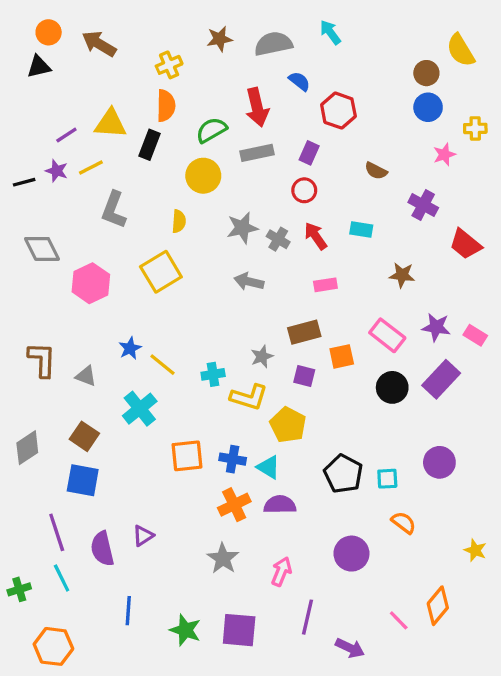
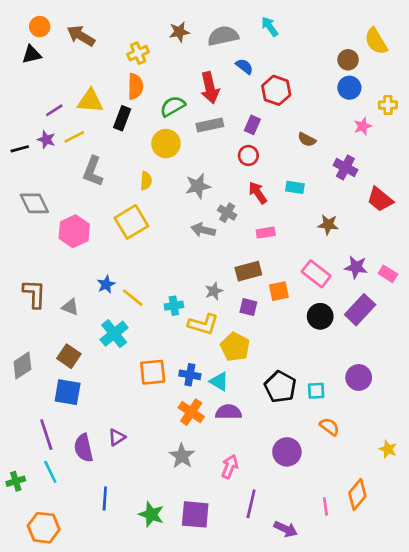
gray cross: (278, 239) -> (227, 213), moved
orange cross: (234, 505) -> (191, 412), turned -30
pink line: (399, 620) -> (325, 506), turned 36

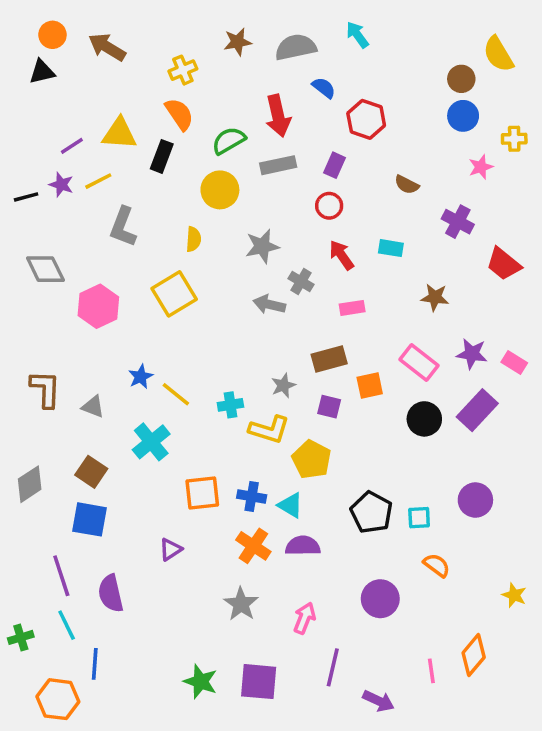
orange semicircle: (135, 86) -> (179, 114), turned -35
purple triangle: (117, 437) -> (171, 549), moved
blue line: (105, 498) -> (95, 664), moved

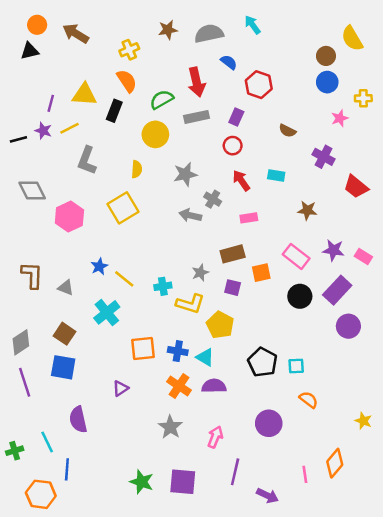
purple line: (72, 146) -> (51, 103), turned -42
purple circle: (475, 500) -> (348, 326), moved
purple line: (61, 576) -> (25, 382), moved

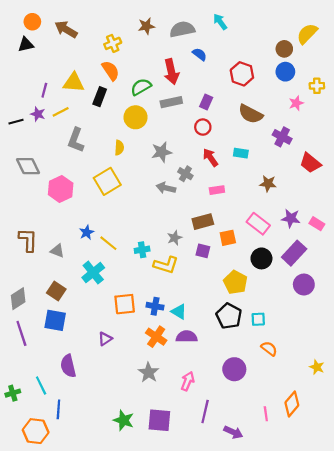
yellow semicircle: (352, 39) -> (307, 34), turned 75
red hexagon: (259, 85) -> (242, 74), moved
brown semicircle: (287, 131) -> (251, 114), size x1.6
yellow pentagon: (220, 325) -> (235, 282), moved

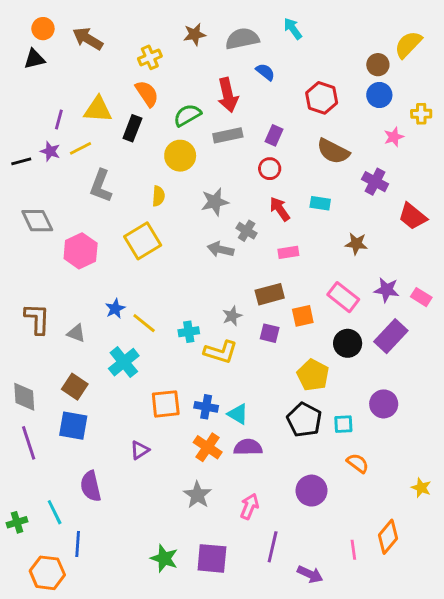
purple circle: (304, 285) -> (384, 404), moved
gray diamond: (18, 299) -> (24, 397), turned -60

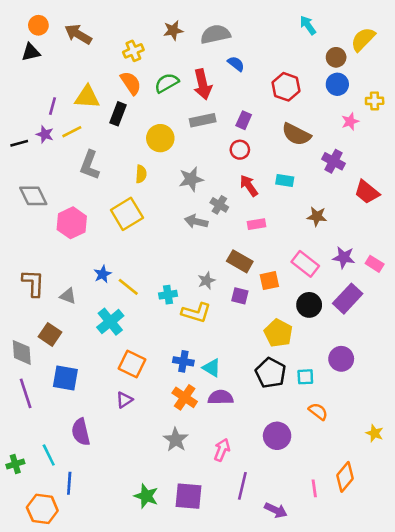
cyan arrow: (293, 29) -> (308, 25), moved
green semicircle: (187, 115) -> (167, 83), moved
brown rectangle: (270, 294) -> (240, 261), turned 45
brown square: (75, 387) -> (50, 334), moved
orange square: (166, 404) -> (132, 364), moved, turned 32

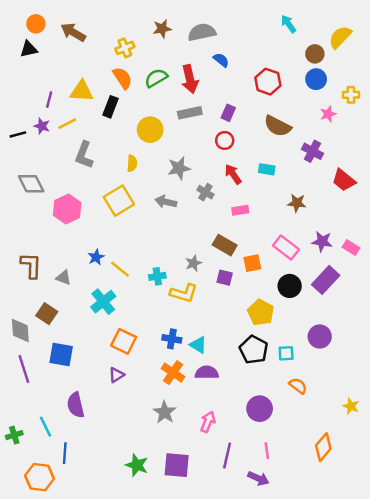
gray arrow: (196, 222) -> (166, 202), moved
pink line: (314, 488) -> (267, 451), moved

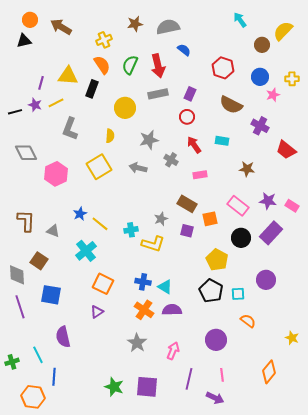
green semicircle: (156, 78) -> (130, 65), turned -36
blue circle: (316, 79) -> (260, 77), moved

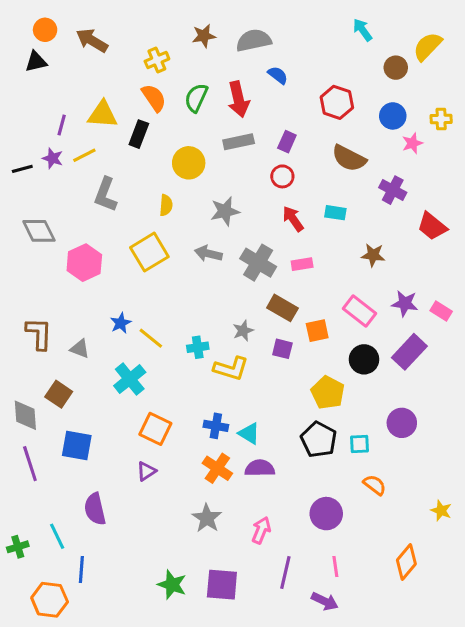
gray cross: (171, 160) -> (258, 263), moved, size x1.6

